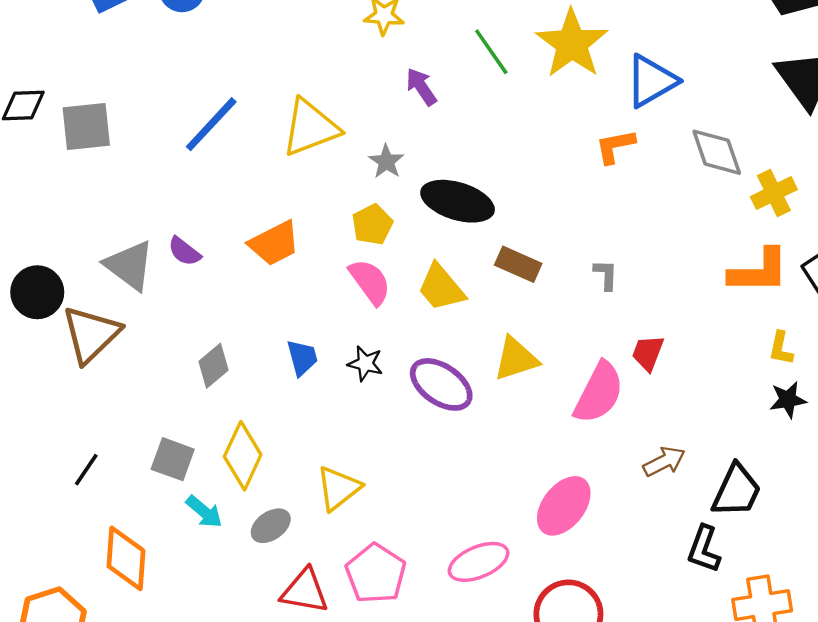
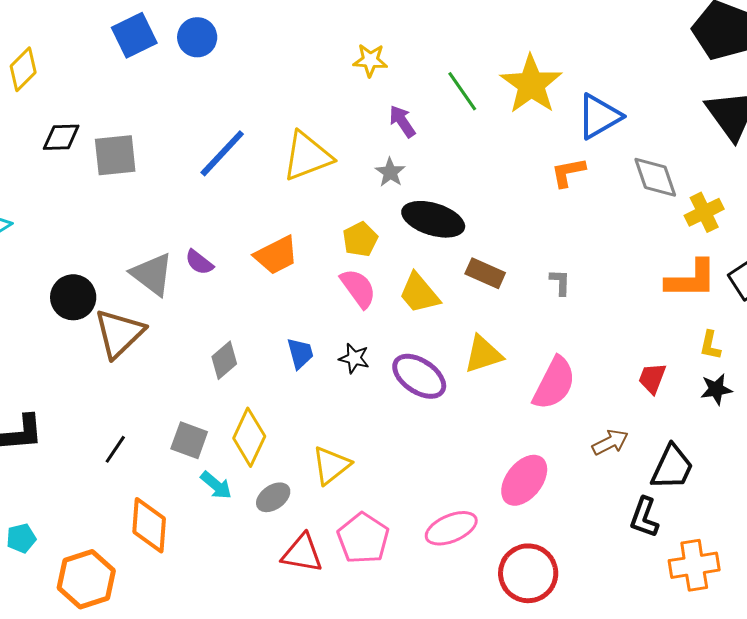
gray star: (386, 161) -> (390, 172), moved
red trapezoid: (648, 353) -> (652, 378), moved

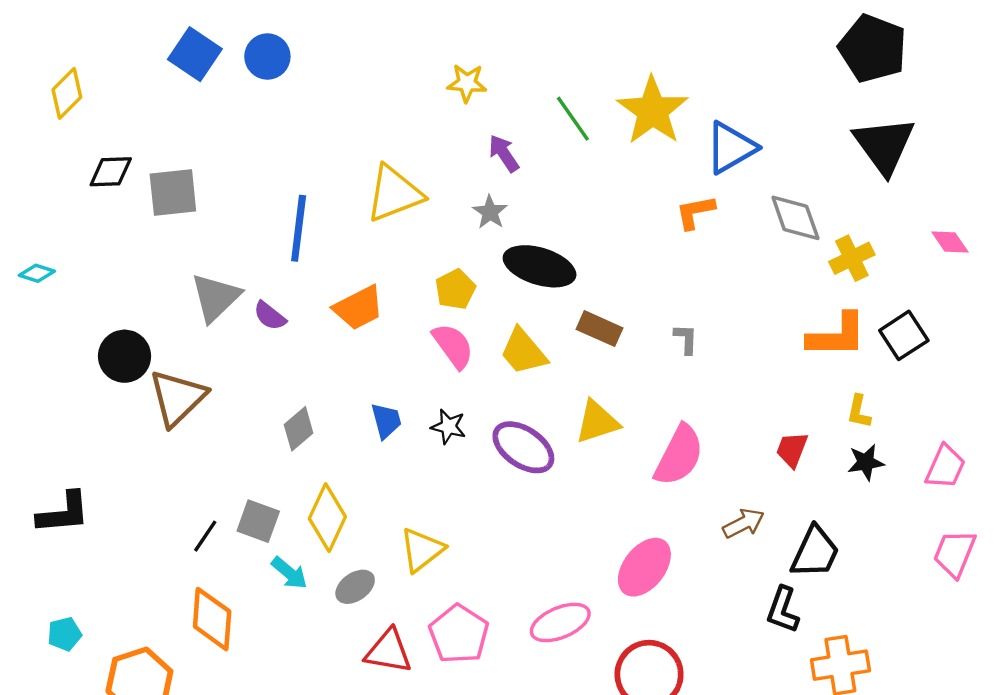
blue square: (134, 35) -> (195, 54), turned -30
blue line: (222, 153) -> (299, 228), moved, turned -36
gray triangle: (152, 274) -> (216, 297), moved, turned 39
black line: (115, 449) -> (205, 536), moved

